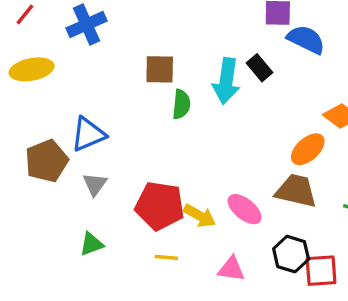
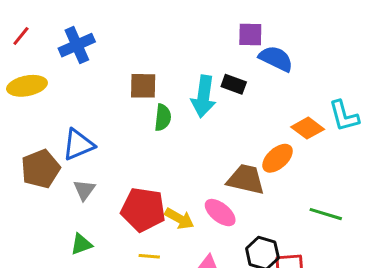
black rectangle: (260, 68) -> (234, 84), turned -30
brown trapezoid: (296, 191) -> (246, 179), moved

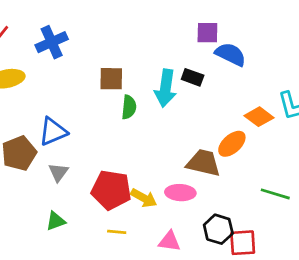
pink ellipse: (220, 213) -> (180, 193), turned -36

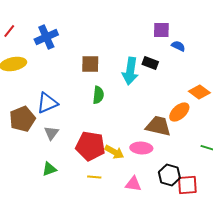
blue semicircle: (231, 54) -> (178, 46), size x0.6
green semicircle: (129, 107) -> (98, 95), moved

